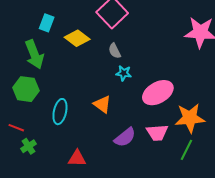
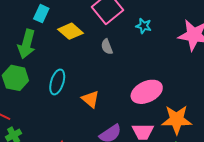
green arrow: (34, 54) -> (27, 44), turned 32
cyan star: (124, 73) -> (144, 26), moved
cyan ellipse: (60, 112) -> (57, 82), moved

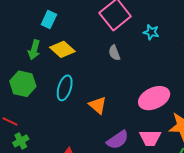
yellow diamond: (70, 31) -> (62, 49), moved
green arrow: (27, 44) -> (34, 50), size x0.7

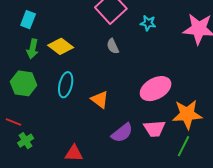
cyan rectangle: (49, 19) -> (28, 20), moved

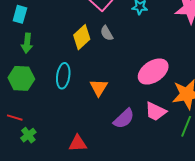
yellow diamond: (61, 46) -> (82, 37), moved, turned -75
orange triangle: (100, 100) -> (99, 88), turned 30
pink trapezoid: (154, 129) -> (156, 111), turned 35

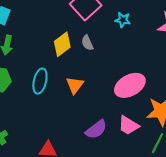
orange triangle: (99, 88) -> (75, 85), moved

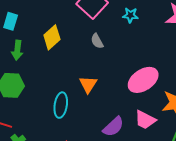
yellow diamond: (62, 44) -> (52, 37), moved
cyan ellipse: (40, 81) -> (61, 105), moved

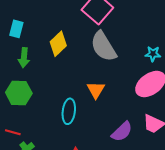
cyan star: (130, 15) -> (153, 54), moved
gray semicircle: (97, 41) -> (103, 46), size x2.0

